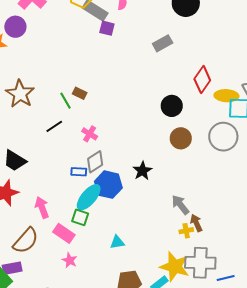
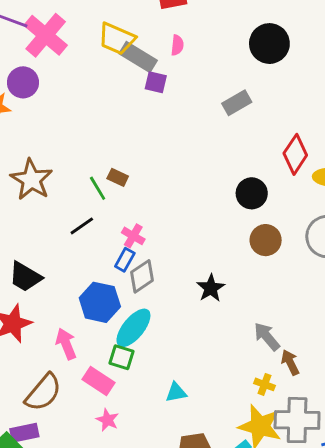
blue rectangle: (79, 172) -> (125, 260), moved, turned -63
blue hexagon: (108, 185) -> (100, 302), moved
yellow cross: (186, 231) -> (264, 384), moved, turned 32

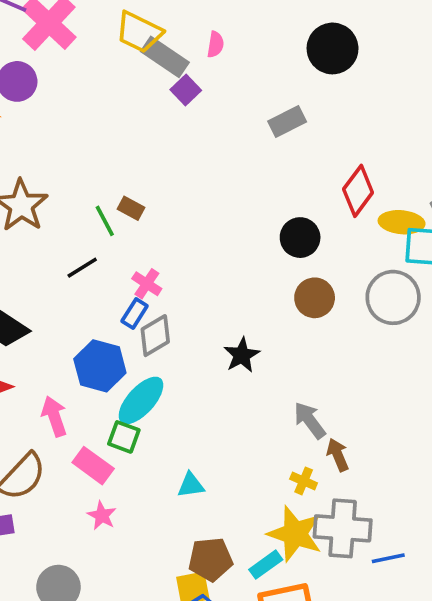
purple square: (156, 82) -> (186, 90), turned 30

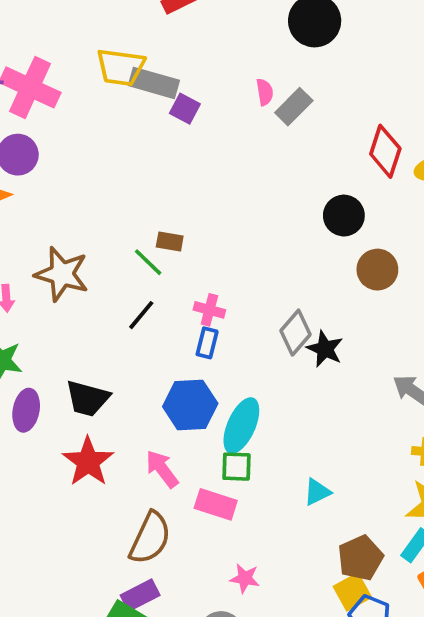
pink semicircle: (215, 44) -> (265, 92), moved
gray diamond: (155, 336) -> (295, 333), moved
pink star: (102, 516) -> (245, 578), moved

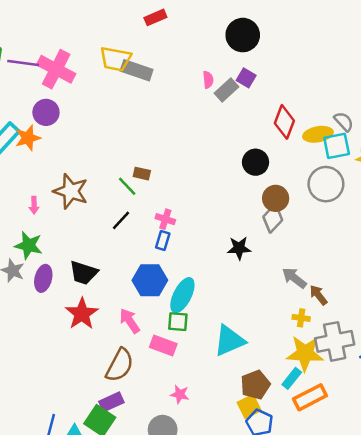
purple square: (185, 109) -> (246, 78), moved
gray diamond: (295, 333) -> (273, 218), moved
black star: (325, 349) -> (239, 248), turned -30
cyan triangle: (317, 492) -> (229, 341), size x1.8

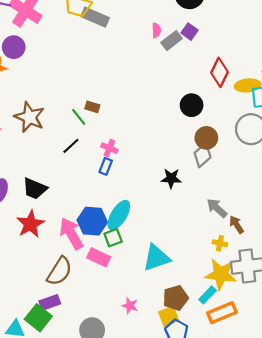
blue hexagon: (150, 280) -> (92, 221), moved
pink arrow: (130, 321) -> (71, 234), size x1.4
green square: (178, 322) -> (113, 238), turned -30
pink star: (180, 394) -> (130, 306), moved

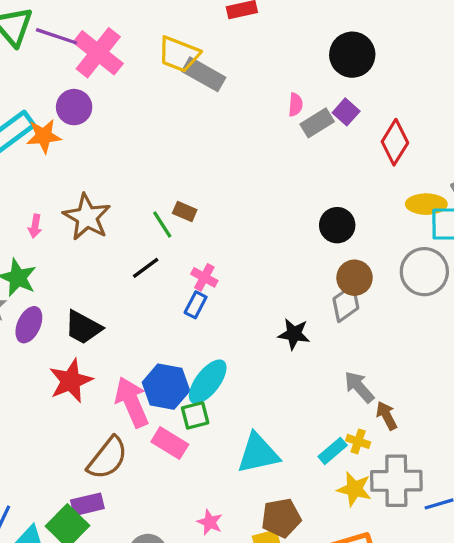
red diamond: (219, 72) -> (395, 142), moved
yellow star: (221, 274) -> (354, 489), size x0.7
cyan rectangle: (208, 295) -> (333, 451), moved

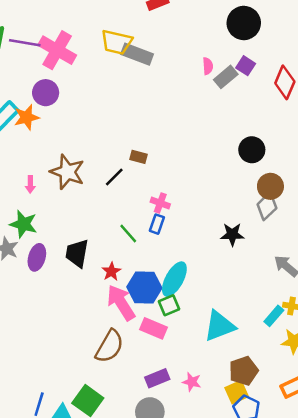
green line: (162, 225) -> (128, 234), moved
black line: (146, 268) -> (114, 177), moved
black trapezoid: (83, 327) -> (77, 253), turned 80
red star: (71, 381) -> (111, 271), moved, size x0.6
purple rectangle: (87, 504) -> (157, 378), moved

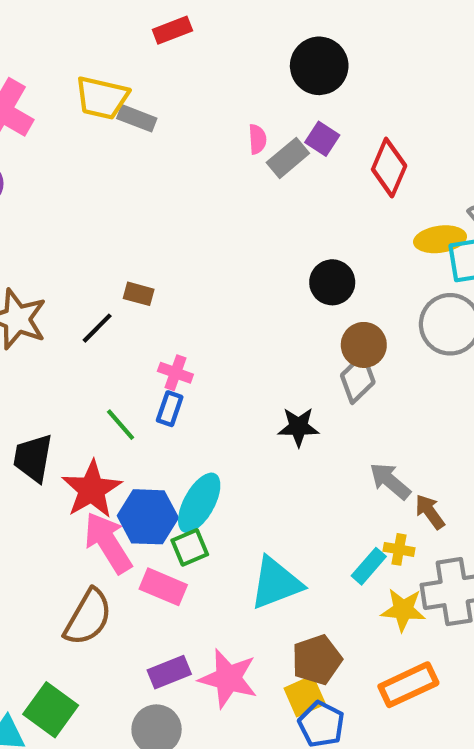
gray rectangle: (137, 54) -> (137, 118), size x0.7
red star: (111, 271) -> (92, 489), size x1.8
pink star: (192, 382) -> (228, 678), size x1.8

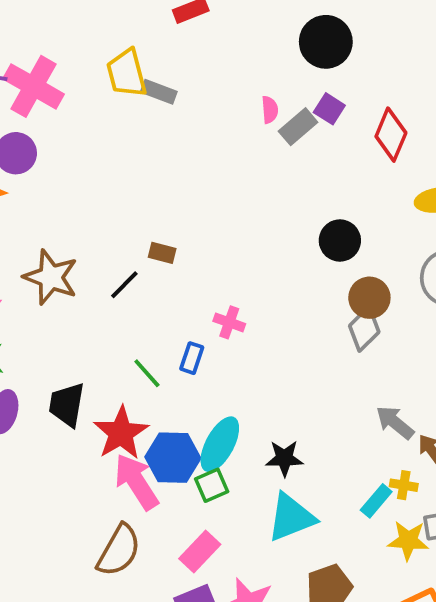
yellow trapezoid: (102, 98) -> (127, 73), turned 63
pink cross: (175, 373) -> (229, 322), moved
black star: (298, 427) -> (284, 458), moved
pink rectangle: (163, 587) -> (200, 552), moved, turned -69

